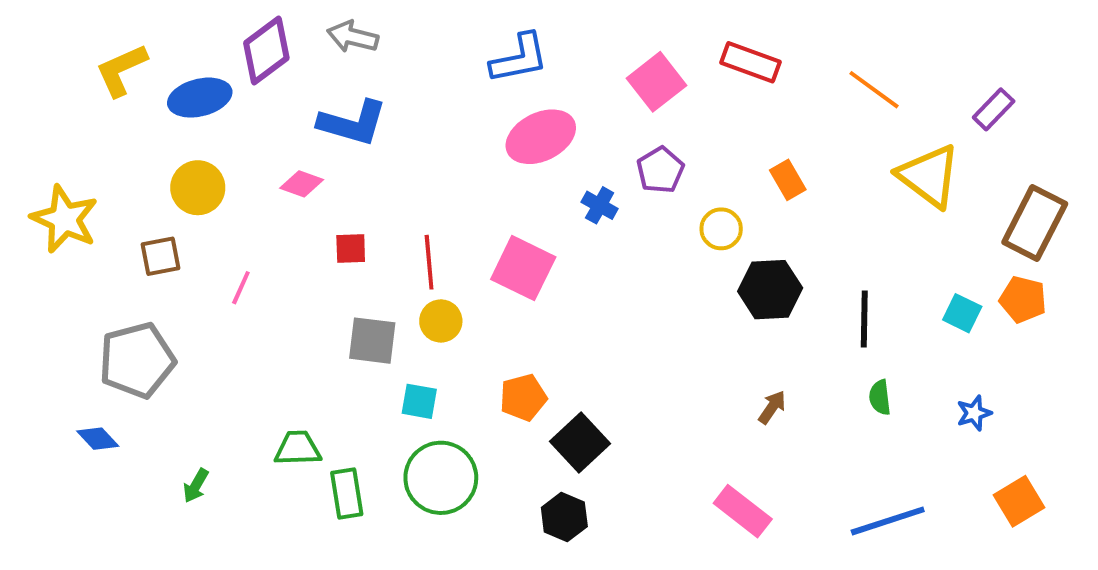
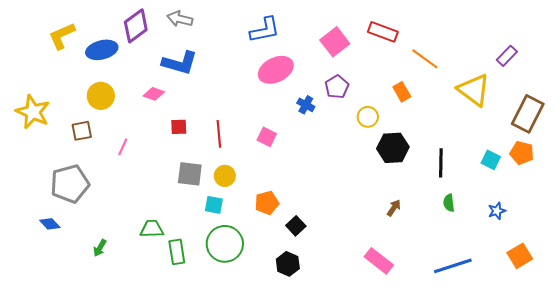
orange line: (874, 90) -> (425, 59), moved
pink square: (523, 268) -> (267, 137), size x0.6
yellow circle: (441, 321) -> (225, 176), moved
black square: (580, 443) -> (296, 226), size x0.7

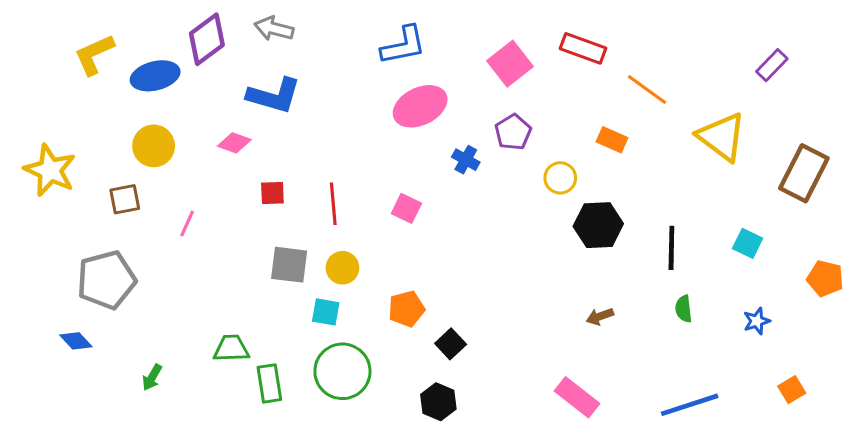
purple rectangle: (507, 56) -> (772, 65), moved
orange rectangle: (402, 92) -> (612, 140), turned -36
orange pentagon: (522, 153) -> (825, 278), moved
brown arrow: (394, 208) -> (600, 316), turned -144
orange square: (520, 256) -> (792, 390), size x0.7

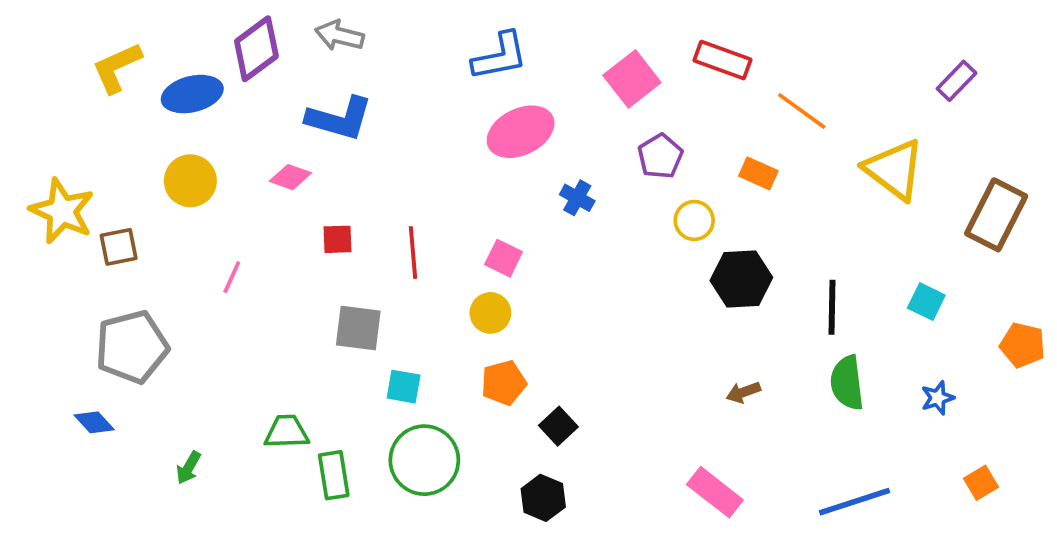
purple pentagon: (513, 132) -> (660, 156), moved
brown square: (125, 199) -> (119, 247), moved
yellow circle: (342, 268) -> (490, 313), moved
green semicircle: (684, 309) -> (847, 383), size x1.6

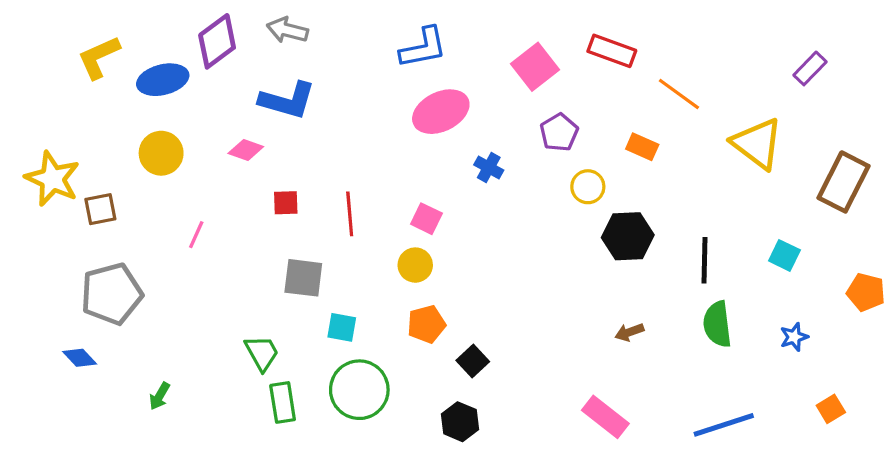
green trapezoid: (287, 432) -> (262, 353), moved, turned 63

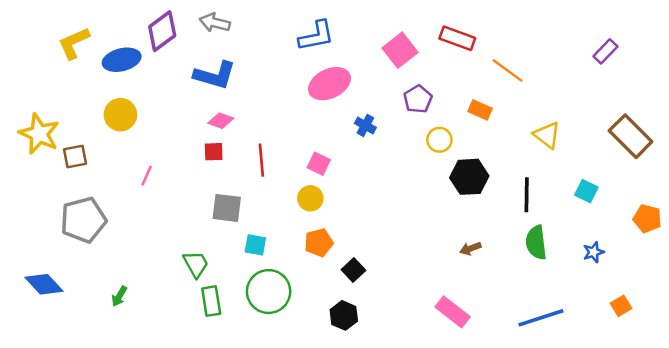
yellow triangle: (757, 144) -> (547, 135), moved, size x0.7
pink diamond: (246, 150) -> (221, 121), moved
brown rectangle: (844, 182) -> (631, 136), turned -72
blue diamond: (80, 358) -> (44, 284), moved, size x1.5

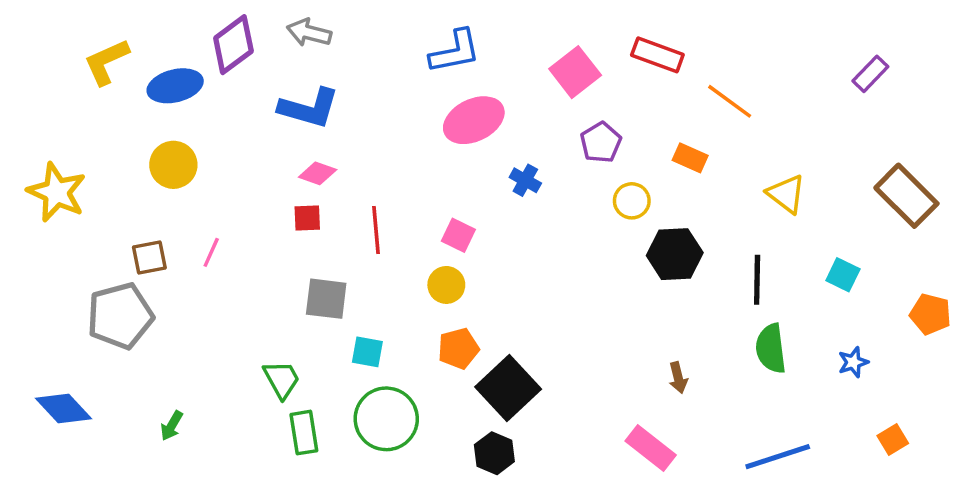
brown square: (75, 157) -> (149, 257), moved
brown arrow: (470, 249) -> (678, 378), moved, turned -84
black square: (353, 270) -> (508, 388), size x1.8

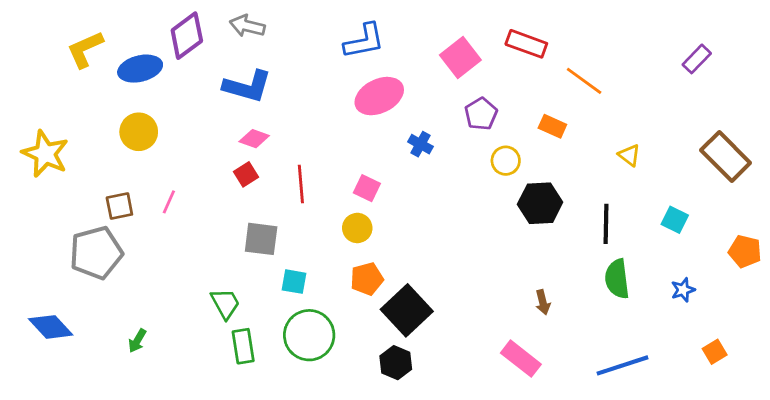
yellow triangle: (786, 194) -> (629, 155), size x0.7
red square: (307, 218) -> (246, 174), turned -30

